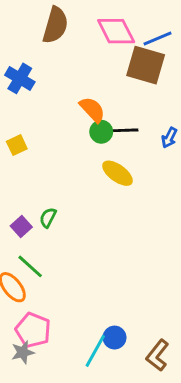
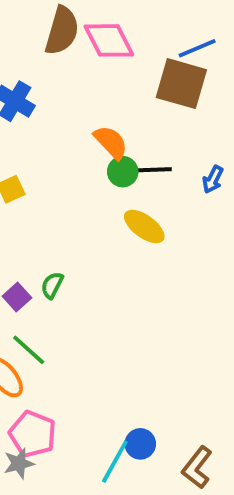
pink diamond: (116, 31) -> (109, 40), moved

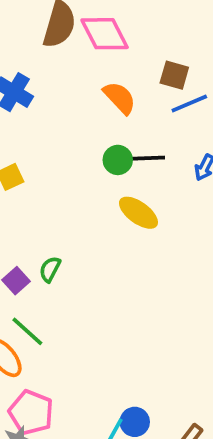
blue line: (197, 48) -> (189, 103), moved
brown square: (181, 84) -> (174, 75), size x0.6
orange semicircle: (111, 142) -> (120, 98), moved

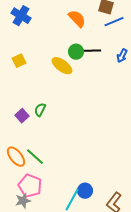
yellow ellipse: (138, 213) -> (62, 66), moved
green line: (27, 331) -> (35, 157), moved

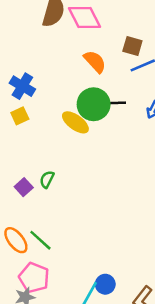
blue cross: (21, 16) -> (22, 86), moved
green circle: (76, 52) -> (94, 104), size x1.6

